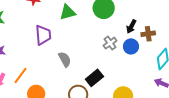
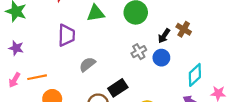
brown cross: (148, 34) -> (184, 29), moved, turned 32
gray semicircle: (65, 59) -> (87, 64), turned -105
orange line: (20, 76) -> (37, 77), turned 36

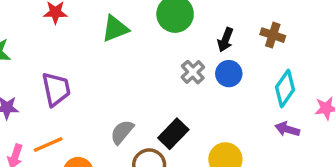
brown cross: (184, 29) -> (273, 35), moved
purple trapezoid: (66, 35) -> (56, 89), moved
gray semicircle: (87, 64) -> (122, 132), moved

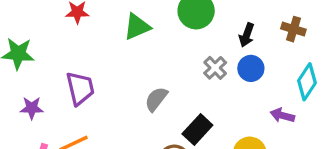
purple arrow: (287, 129) -> (282, 115), moved
gray semicircle: (122, 132) -> (156, 99), moved

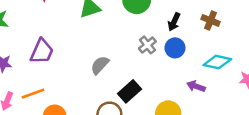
cyan diamond: (307, 82) -> (217, 62), turned 64
purple trapezoid: (80, 88) -> (42, 51), turned 32

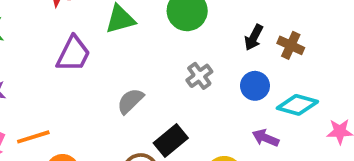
black arrow: (174, 22) -> (254, 38), moved
blue circle: (175, 48) -> (255, 86), moved
purple trapezoid: (42, 51) -> (73, 54), moved

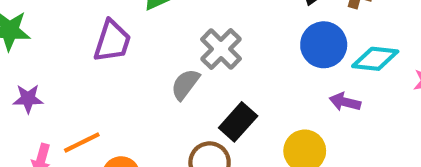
gray cross: (199, 76) -> (221, 49), moved, size x1.4
blue circle: (255, 86) -> (324, 45), size x1.4

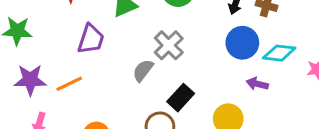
purple star: (28, 99) -> (30, 80), size x1.5
orange line: (82, 142) -> (69, 84), moved

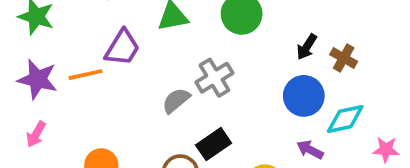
cyan diamond: (279, 53) -> (345, 119), turned -32
orange line: (69, 84) -> (86, 75), moved

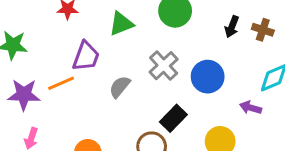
blue circle: (304, 96) -> (208, 77), moved
gray semicircle: (176, 100) -> (120, 87), moved

